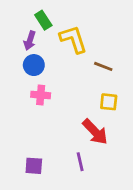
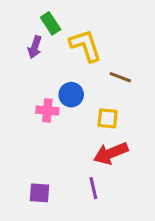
blue circle: (34, 65) -> (71, 95), moved
yellow square: (109, 102) -> (108, 118), moved
red arrow: (95, 132) -> (111, 153), turned 112

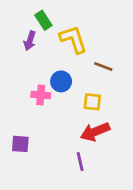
purple square: (39, 193) -> (20, 144), moved

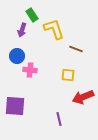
blue circle: (61, 81) -> (17, 56), moved
red arrow: (95, 132) -> (83, 97), moved
purple square: (20, 144) -> (15, 106), size x1.5

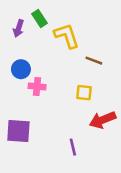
purple arrow: (22, 30) -> (18, 28), moved

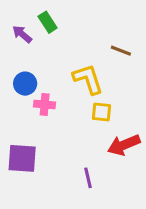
purple arrow: (18, 28) -> (22, 34), turned 112
yellow L-shape: (67, 36) -> (88, 79), moved
brown line: (94, 61) -> (121, 51), moved

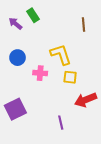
brown line: (121, 51) -> (83, 25), moved, turned 64
pink cross: (45, 104) -> (40, 73), moved
purple square: (22, 158) -> (15, 109), turned -30

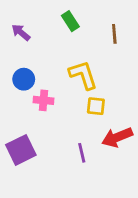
green rectangle: (33, 15) -> (70, 21), moved
pink cross: (40, 73) -> (44, 100), moved
purple line: (61, 123) -> (82, 153), moved

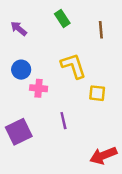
yellow square: (96, 106) -> (97, 93), moved
red arrow: (117, 137) -> (103, 156), moved
purple line: (82, 153) -> (63, 121), moved

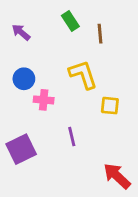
brown line: (101, 30) -> (100, 34), moved
red arrow: (103, 156) -> (117, 176), turned 65

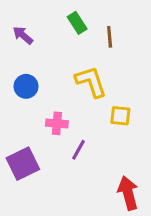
pink cross: (44, 100) -> (57, 123), moved
purple line: (72, 137) -> (79, 150), turned 42
red arrow: (117, 176) -> (128, 193), turned 32

